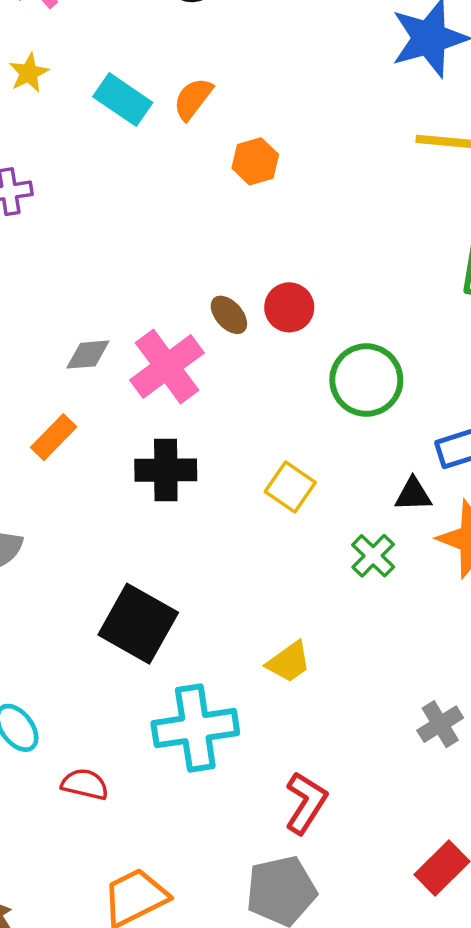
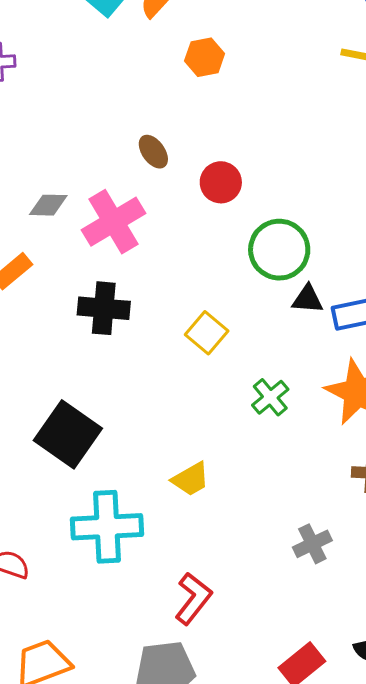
brown ellipse: (229, 315) -> (153, 152), moved
black triangle: (413, 494) -> (308, 299), moved

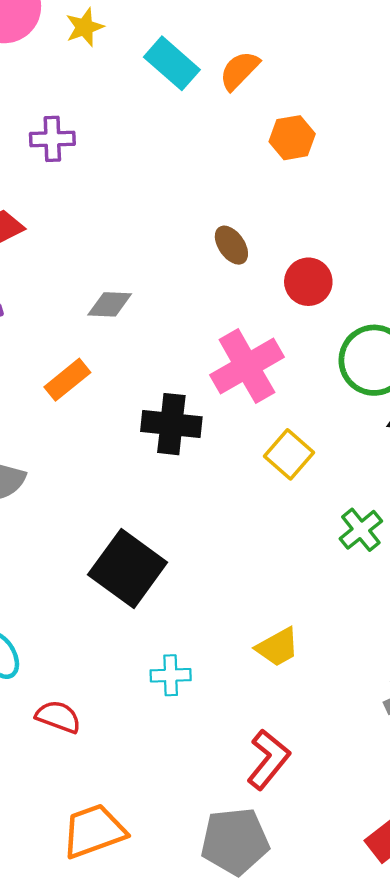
pink cross: (114, 222) -> (247, 366), moved
yellow trapezoid: (191, 479) -> (278, 647), moved
cyan cross: (107, 527) -> (171, 675), size x0.5

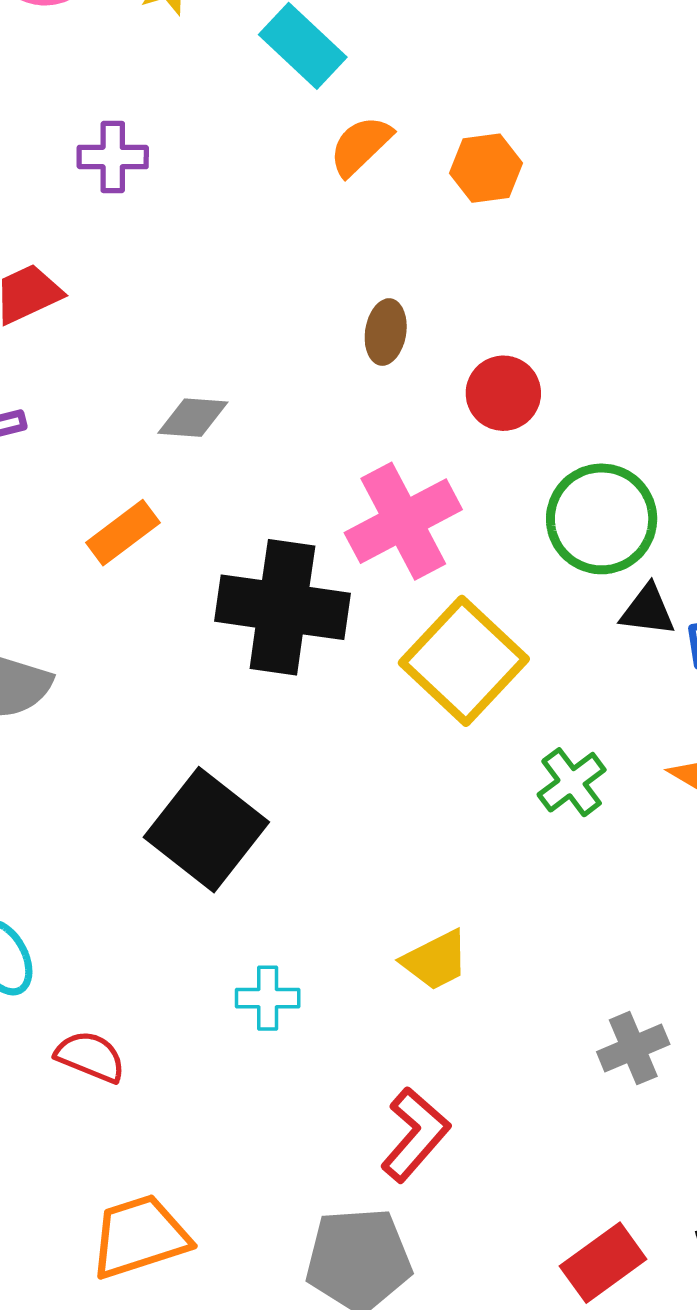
orange semicircle: (239, 71) -> (361, 146), moved
brown ellipse: (231, 245) -> (386, 332), turned 42
black cross: (171, 424) -> (282, 607), size x1.4
yellow square: (289, 454) -> (464, 661), size x1.6

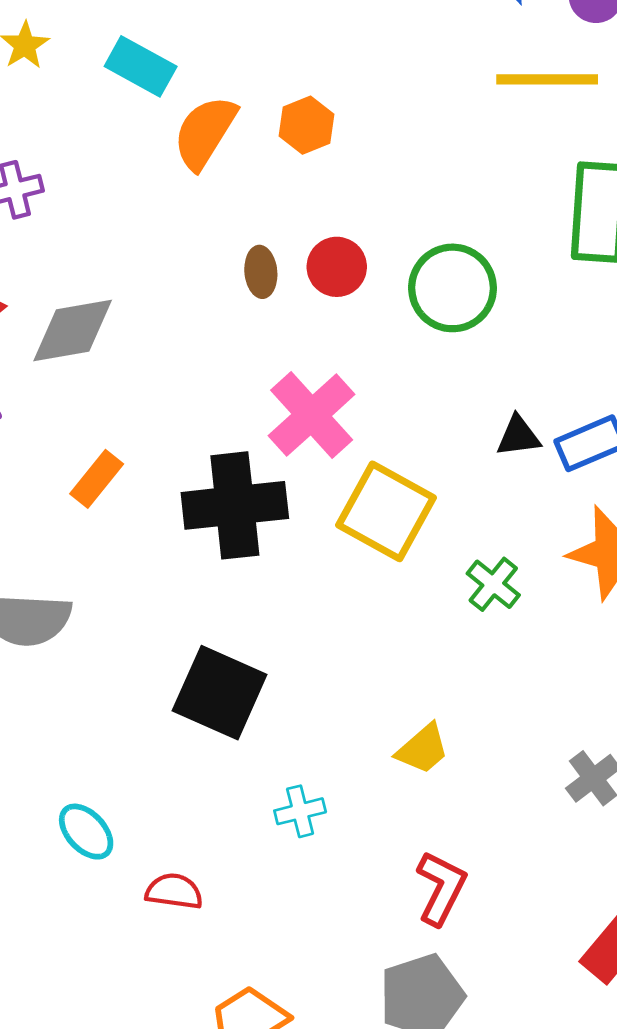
orange semicircle: (361, 146) -> (205, 132), size x1.4
red circle: (503, 393) -> (337, 267), moved
gray diamond: (193, 418) -> (73, 330), moved, size x1.6
green circle: (602, 519) -> (453, 288), moved

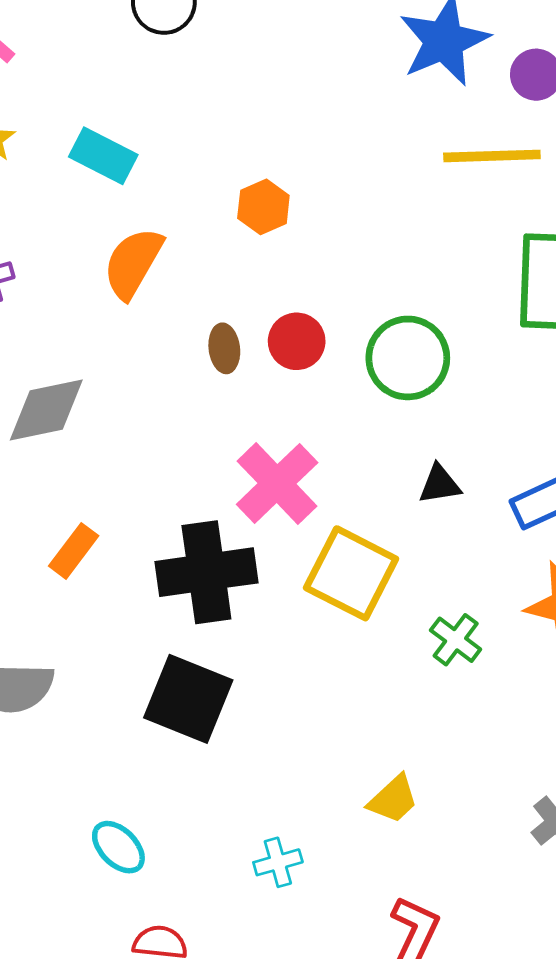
orange semicircle: (205, 132) -> (133, 263), moved
black triangle: (518, 436) -> (440, 484), moved
black square: (220, 693) -> (188, 699), moved
cyan ellipse: (86, 832) -> (118, 847), moved

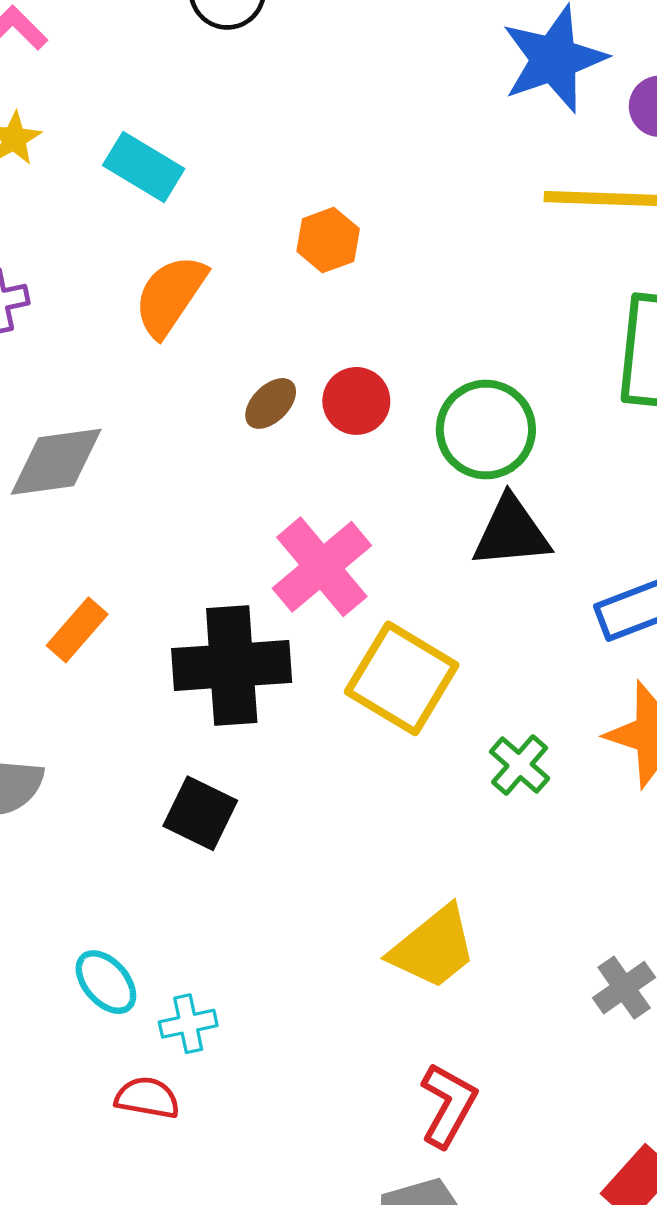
brown ellipse: (224, 348) -> (271, 403), turned 48
black triangle: (440, 484) -> (511, 532), moved, size x1.6
black square: (188, 699) -> (200, 813), size x0.7
yellow trapezoid: (393, 799) -> (433, 948), size x1.5
cyan cross: (278, 862) -> (188, 1024), moved

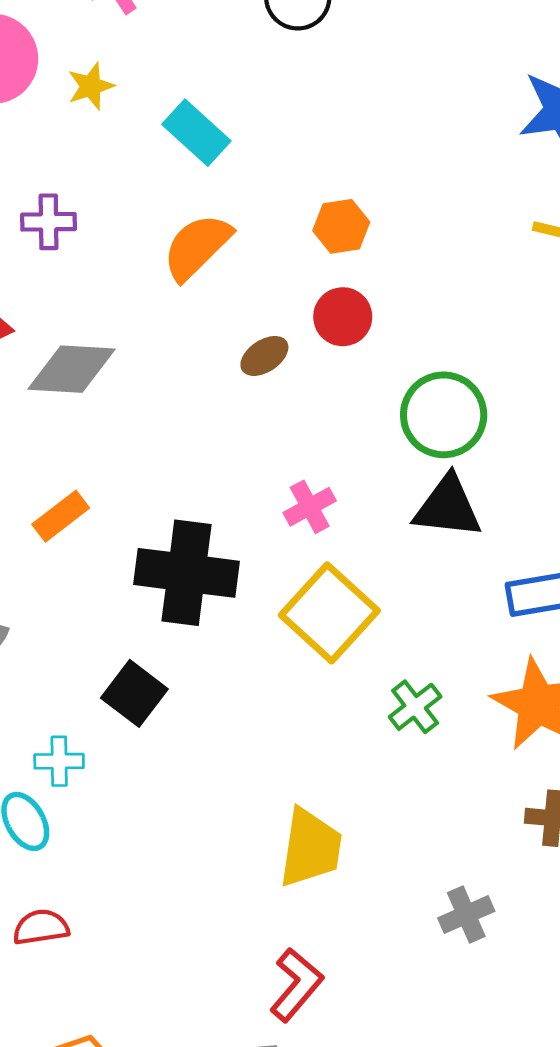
red circle: (356, 401) -> (343, 317), moved
pink cross: (322, 567) -> (310, 507), moved, size x0.6
yellow trapezoid: (433, 948) -> (310, 848), turned -54
cyan cross: (188, 1024) -> (59, 761), moved
red semicircle: (147, 1098) -> (41, 927), turned -30

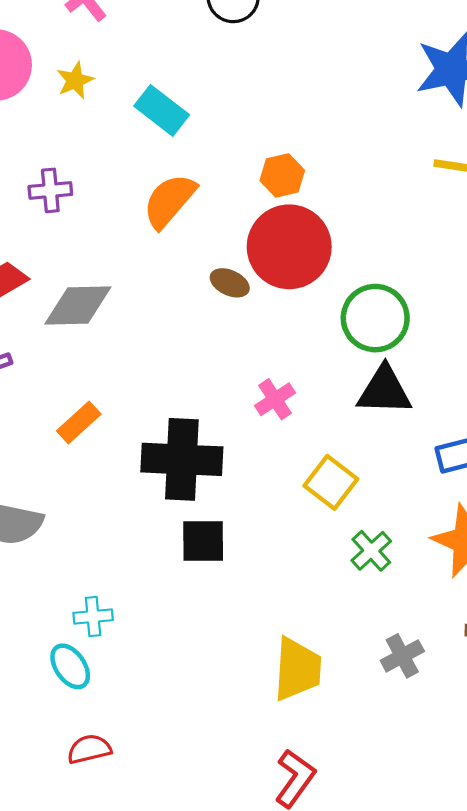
red circle: (343, 317) -> (289, 247), size x1.8
brown ellipse: (264, 356) -> (230, 283), turned 63
yellow square: (329, 613) -> (331, 482), moved, size x0.7
black square: (134, 693) -> (203, 541), moved, turned -33
gray cross: (466, 915) -> (402, 656), moved

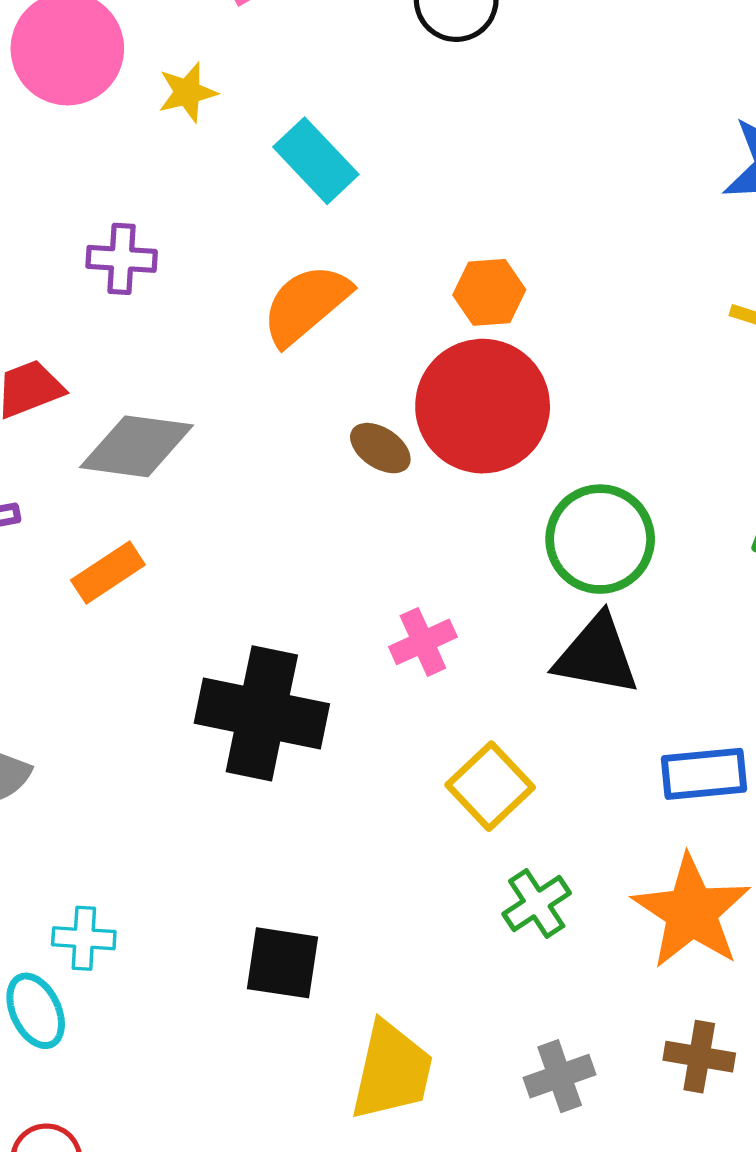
orange rectangle: (79, 422) -> (108, 573), moved
black square: (203, 541) -> (283, 963), moved

